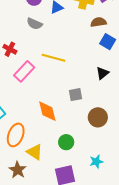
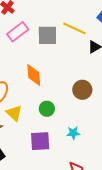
yellow line: (53, 58) -> (74, 28), moved
gray square: (76, 95) -> (47, 35), moved, size x1.5

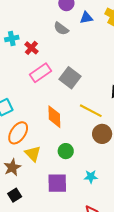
yellow line: (74, 28) -> (91, 111), moved
gray square: (47, 35) -> (70, 78), turned 35

